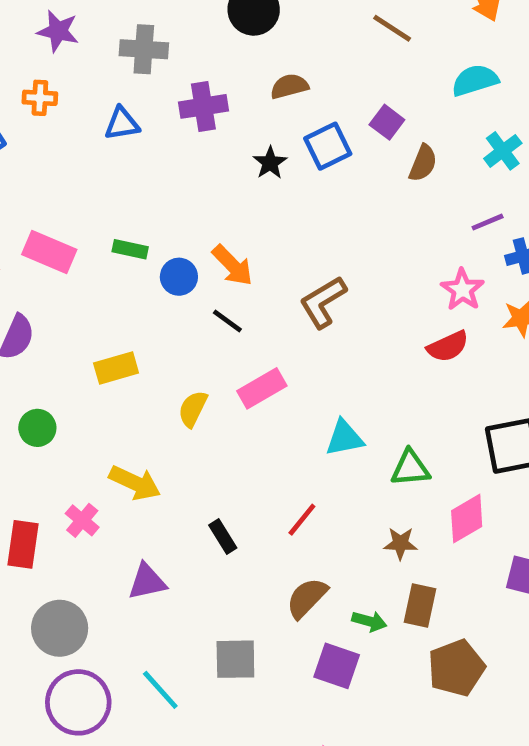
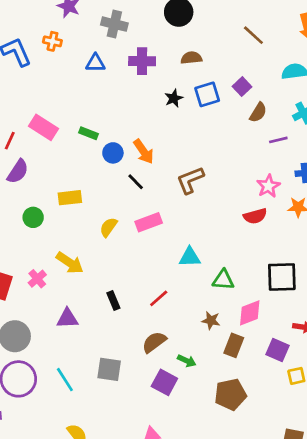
purple line: (488, 222) -> (278, 140), moved
green circle: (37, 428) -> (33, 217), moved
brown rectangle: (420, 606) -> (234, 345), moved

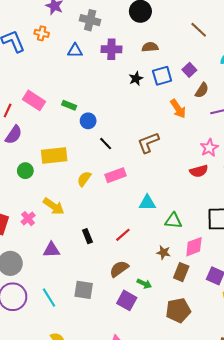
orange arrow: (144, 152) -> (178, 109), moved
yellow rectangle: (70, 198) -> (54, 155), size x1.4

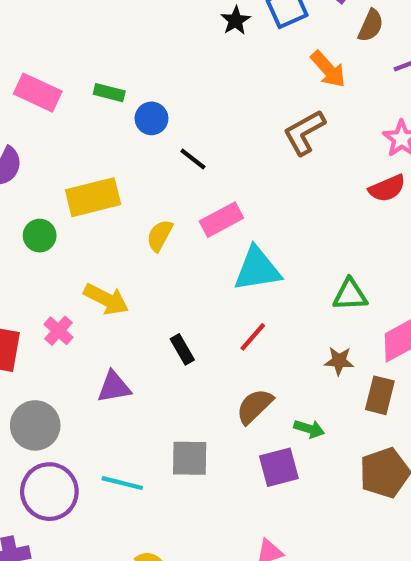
brown L-shape: (148, 143) -> (304, 132), moved
cyan triangle: (147, 203) -> (257, 269), moved, size x1.4
cyan line: (49, 298) -> (122, 483), turned -36
purple square: (127, 300) -> (279, 467), turned -36

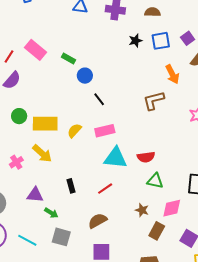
red semicircle: (387, 188) -> (146, 157), moved
yellow rectangle: (93, 197) -> (45, 124), moved
green arrow: (309, 429) -> (51, 213), moved

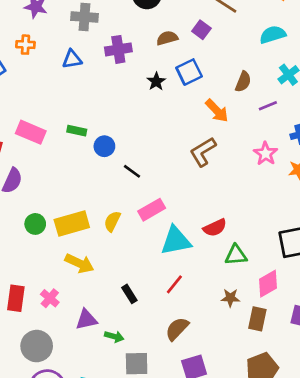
purple square: (188, 38) -> (201, 30), moved
pink cross: (16, 162) -> (50, 298), moved

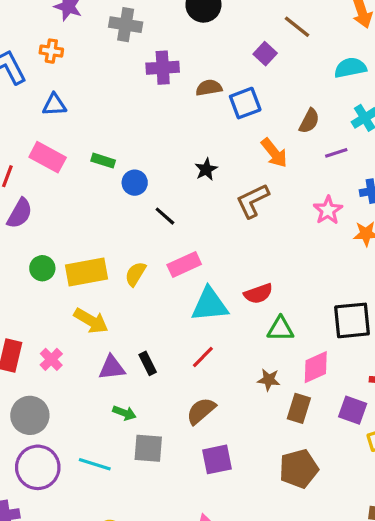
brown semicircle: (167, 38) -> (209, 88), moved
blue triangle: (72, 59) -> (54, 105), moved
black star: (156, 81) -> (206, 169), moved
purple triangle: (86, 320) -> (112, 368), moved

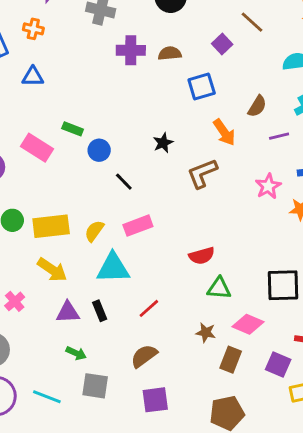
brown semicircle: (209, 88) -> (170, 53), moved
pink rectangle: (48, 157) -> (37, 148), moved
cyan triangle: (210, 305) -> (113, 268), moved
pink diamond: (316, 367) -> (248, 324), turned 44

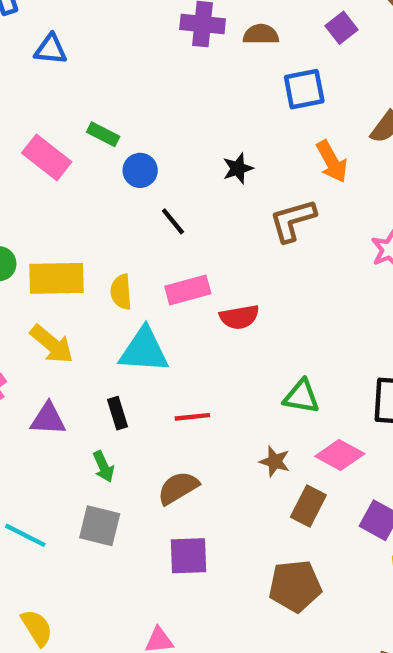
yellow semicircle: (94, 231) -> (121, 292), turned -45
red semicircle: (202, 256) -> (239, 317), moved
red line: (149, 308) -> (192, 417), turned 30
purple triangle: (68, 312) -> (48, 419), moved
green arrow: (76, 353) -> (103, 466), moved, turned 36

